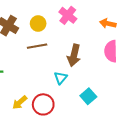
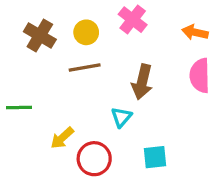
cyan square: (88, 96) -> (155, 157), moved, turned 35
yellow arrow: (20, 102) -> (62, 138), moved

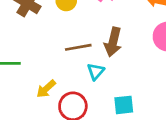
brown line: (85, 68) -> (78, 47), moved

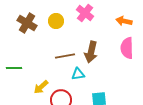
cyan triangle: (96, 71) -> (78, 74), turned 40

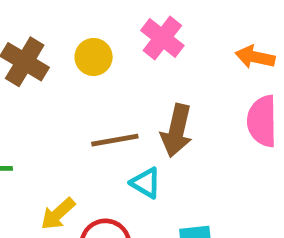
cyan triangle: (78, 74) -> (146, 183), turned 40

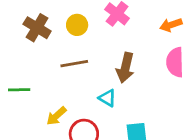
orange arrow: (255, 57) -> (171, 25), turned -30
brown line: (115, 140) -> (74, 64), moved

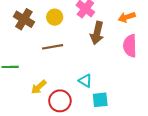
brown arrow: (125, 68) -> (97, 33), moved
cyan triangle: (107, 98) -> (85, 81), moved

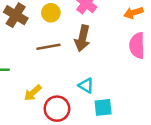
brown arrow: (97, 33) -> (82, 38), moved

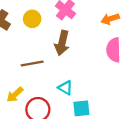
brown line: (48, 47) -> (32, 64), moved

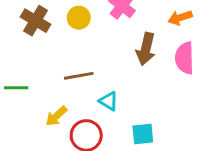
brown arrow: (62, 43) -> (146, 49), moved
cyan triangle: (65, 88) -> (109, 101), moved

